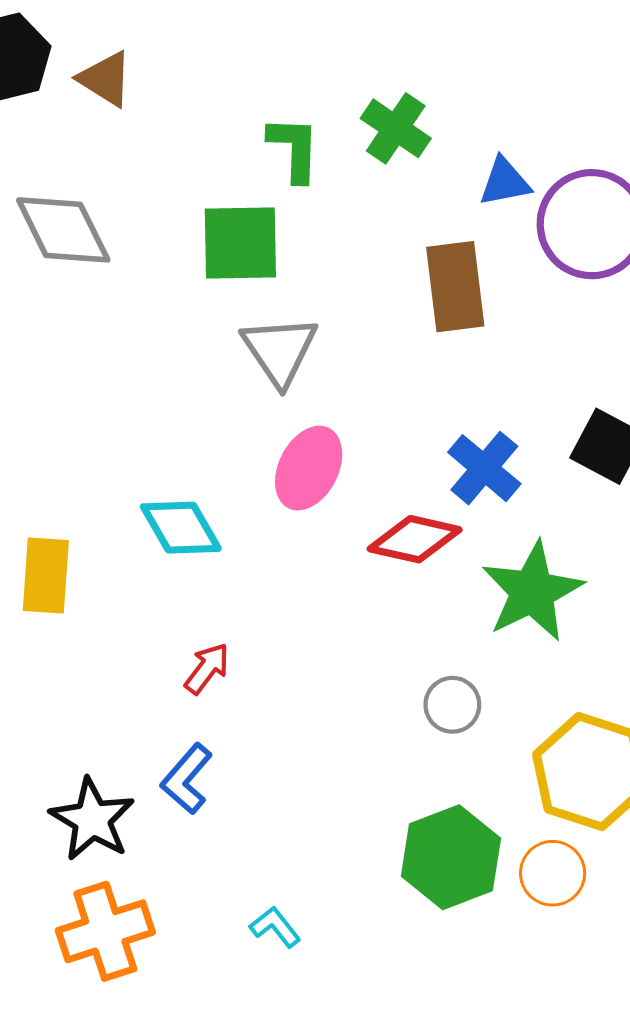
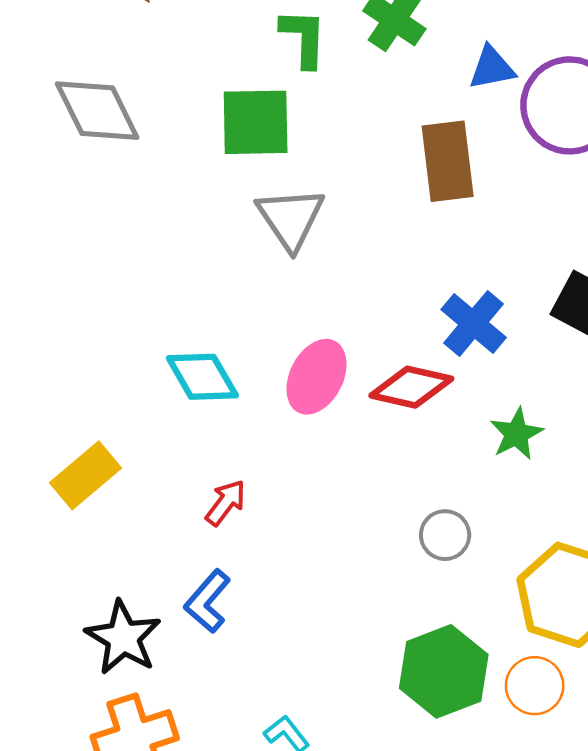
pink ellipse: (309, 468) -> (317, 377), moved
yellow rectangle: (46, 576) -> (85, 475), moved, turned 46
green star: (532, 592) -> (516, 434), size x0.6

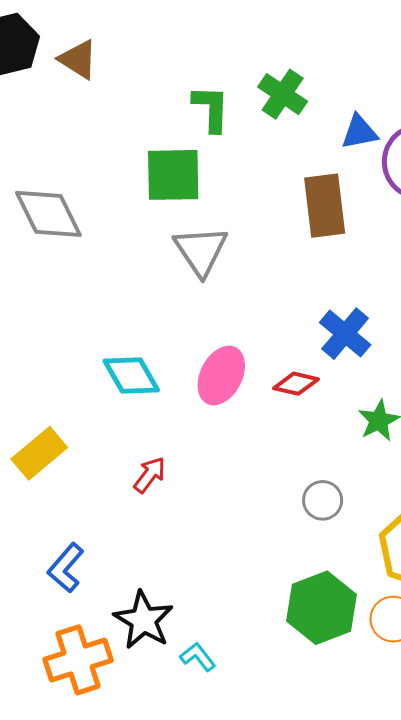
gray diamond: (97, 111) -> (48, 214), moved
red diamond: (411, 387) -> (296, 384), size x0.7
blue L-shape: (207, 601) -> (66, 568), moved
black star: (123, 638) -> (144, 620), moved

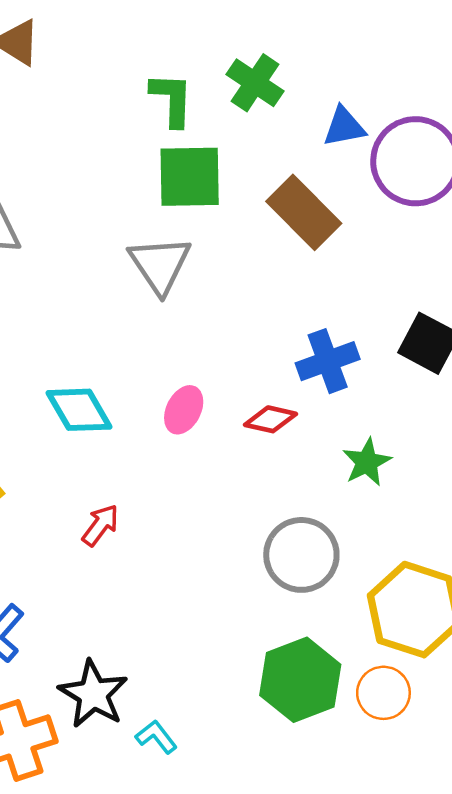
green square: (173, 175) -> (190, 177), moved
brown rectangle: (325, 206) -> (304, 212), turned -38
blue cross: (345, 334) -> (328, 361), turned 30
pink ellipse: (221, 376) -> (184, 410), size x0.7
gray circle: (323, 500) -> (301, 555), size x1.6

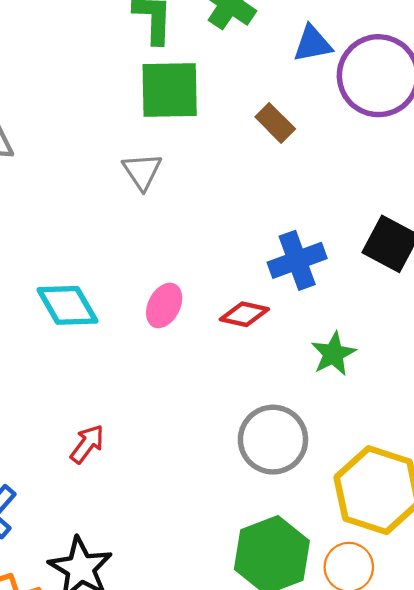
brown rectangle: (304, 212) -> (275, 123), size x0.6
gray triangle: (160, 265) -> (142, 171), size x0.7
red arrow: (100, 525) -> (87, 444), moved

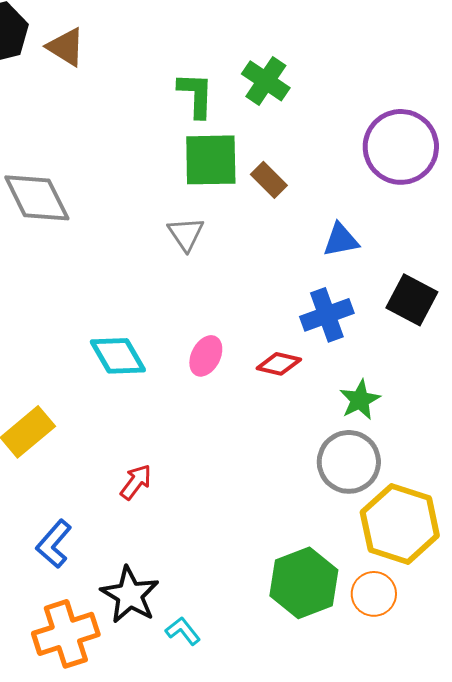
blue triangle: (313, 44) -> (341, 240), moved
brown rectangle: (275, 123) -> (269, 180), moved
gray circle: (273, 440) -> (349, 462), moved

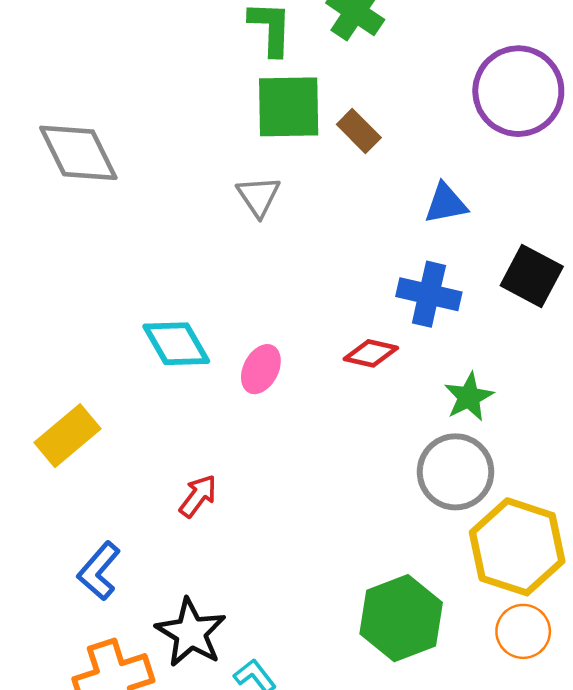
blue cross: (327, 315) -> (429, 294), turned 33
pink ellipse: (206, 356) -> (261, 369), moved
orange circle: (374, 594) -> (523, 631), moved

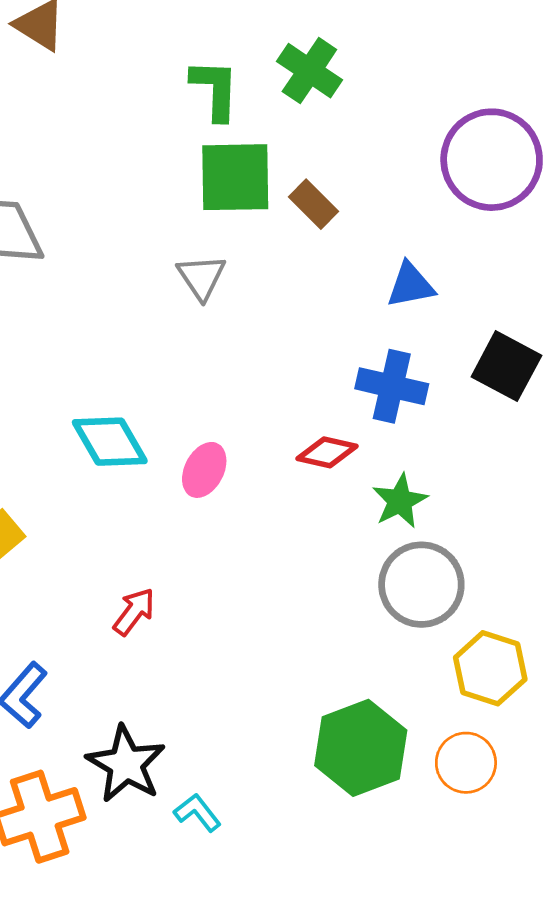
green star: (469, 397) -> (400, 501), moved
yellow hexagon: (517, 547) -> (490, 668), size x0.7
orange circle: (523, 631) -> (466, 763), moved

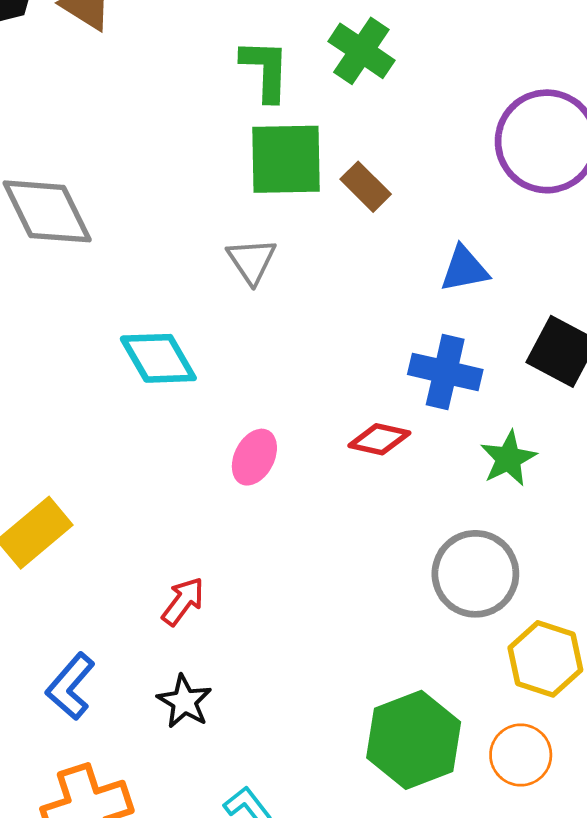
cyan diamond: (110, 442) -> (158, 358), moved
green star: (400, 501) -> (508, 458), moved
black star: (126, 764) -> (184, 701), moved, size x0.7

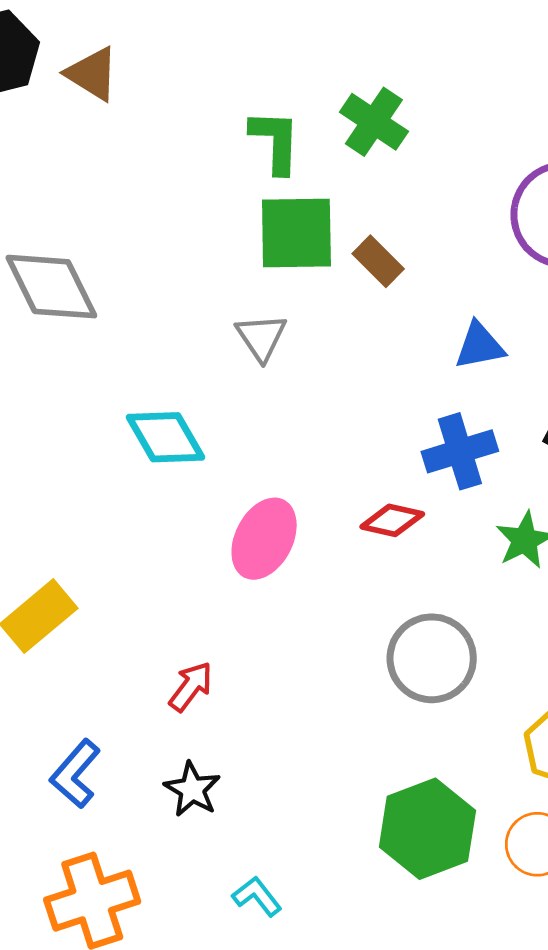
blue cross: (445, 372) -> (460, 451), turned -30
pink ellipse: (254, 457) -> (264, 539), size x1.4
gray circle: (475, 574) -> (432, 658), moved

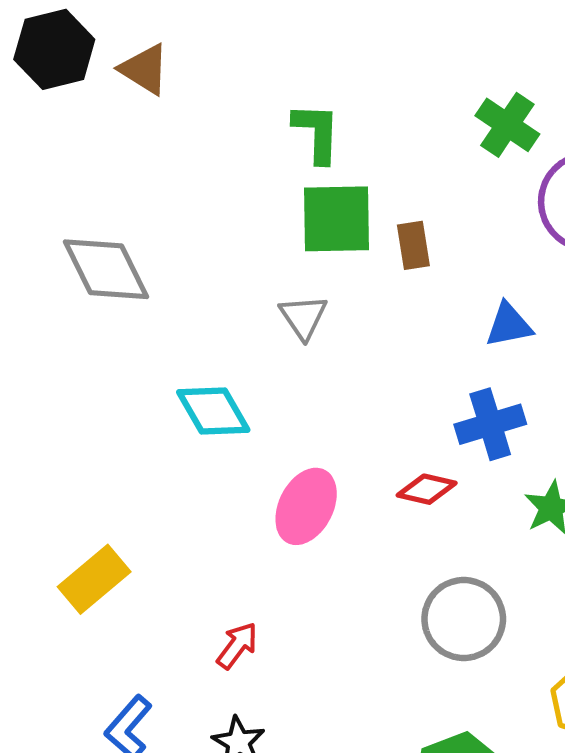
green cross: (374, 122) -> (507, 125), moved
brown rectangle: (378, 261) -> (413, 245), turned 36

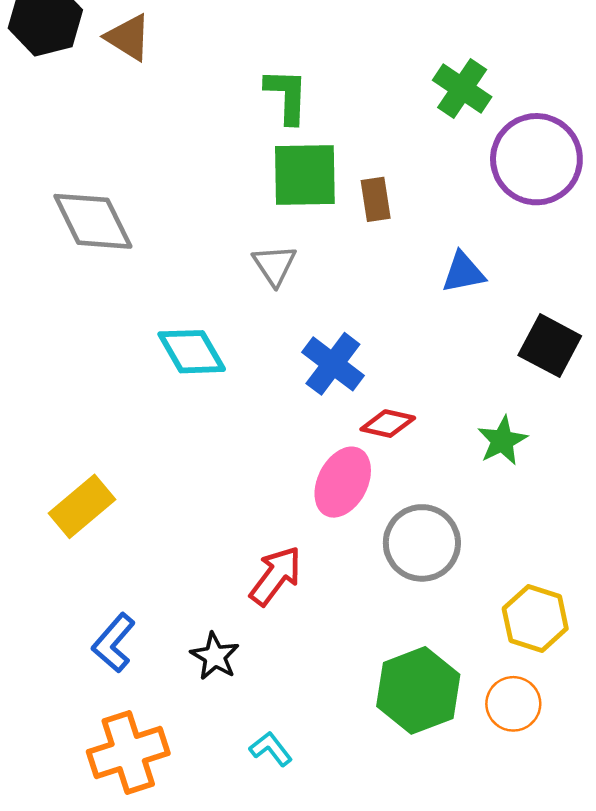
blue cross: (490, 424) -> (333, 364), moved, turned -36
pink ellipse: (306, 506) -> (343, 482), moved
red arrow: (237, 646) -> (276, 576), moved, size x1.4

